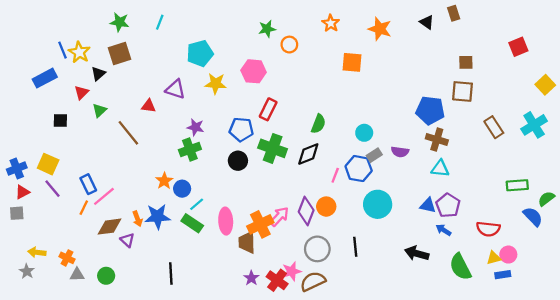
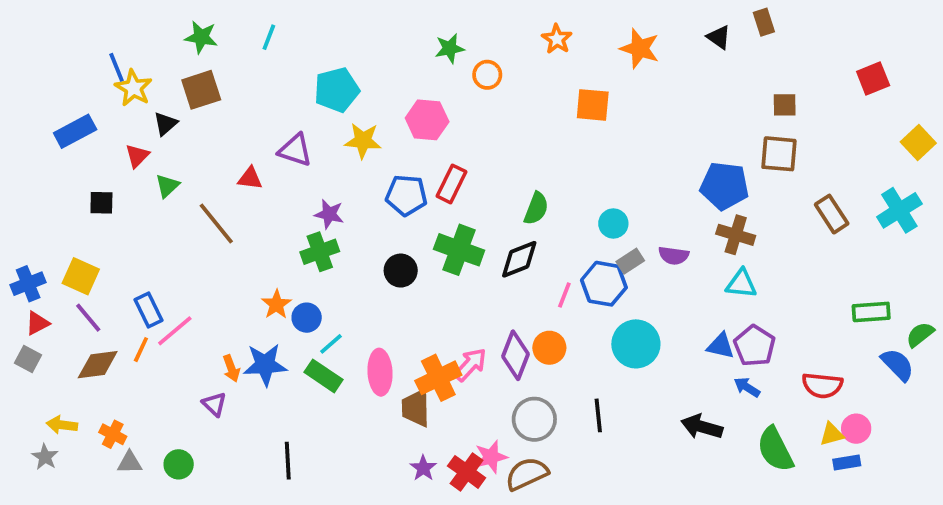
blue line: (63, 50) -> (116, 67), moved
blue pentagon: (241, 129) -> (406, 195), moved
gray square: (17, 213) -> (28, 359), turned 32
brown diamond: (109, 227) -> (98, 365), moved

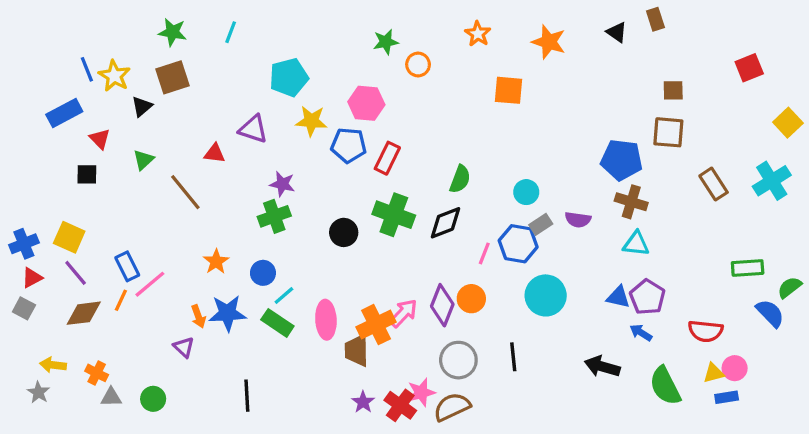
blue line: (116, 67) -> (87, 69), moved
red triangle: (137, 156) -> (100, 139), moved, turned -30
blue pentagon: (406, 195) -> (349, 145), moved
orange star: (276, 304) -> (216, 262), moved

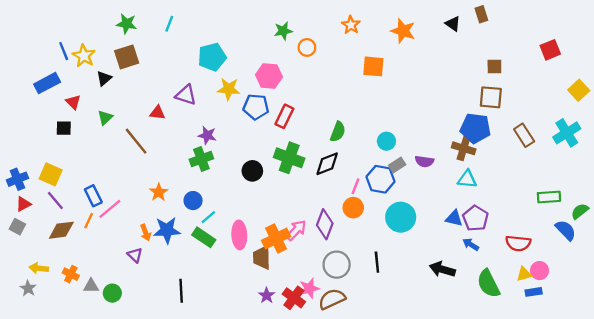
blue pentagon: (622, 160) -> (475, 128), moved
orange circle: (471, 299) -> (353, 208), moved
gray triangle: (111, 397) -> (91, 286), moved

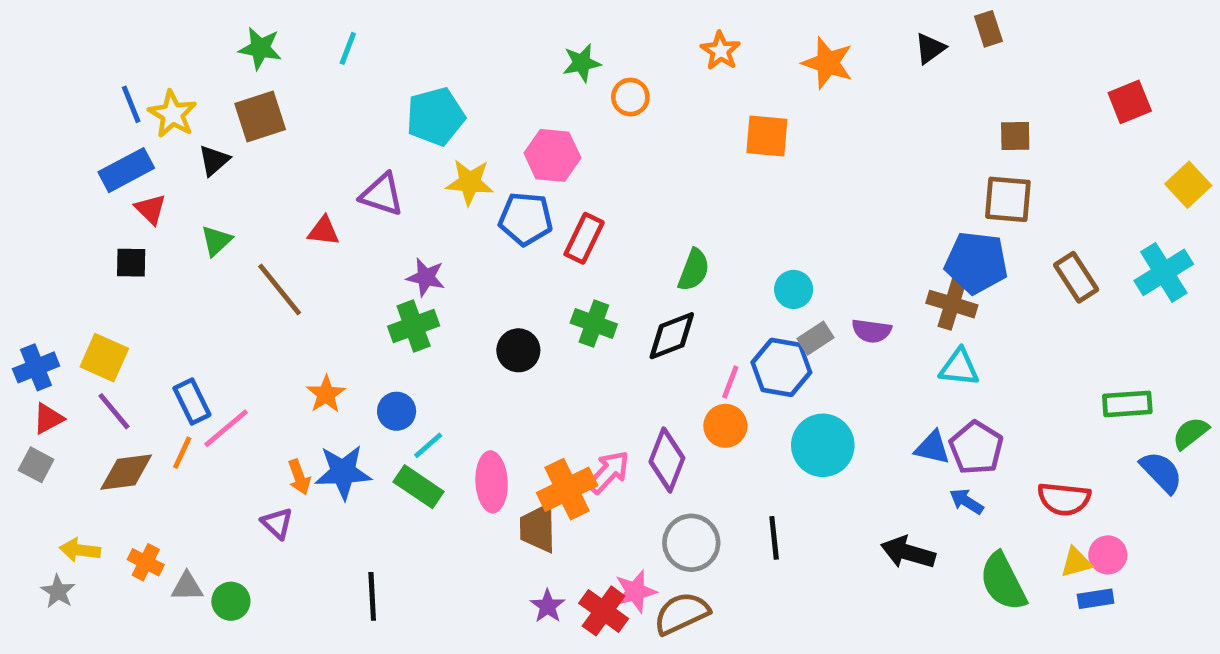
black triangle: (453, 24) -> (930, 48), turned 49
blue rectangle: (47, 83) -> (126, 170), moved
green cross: (289, 158) -> (594, 324), size x0.7

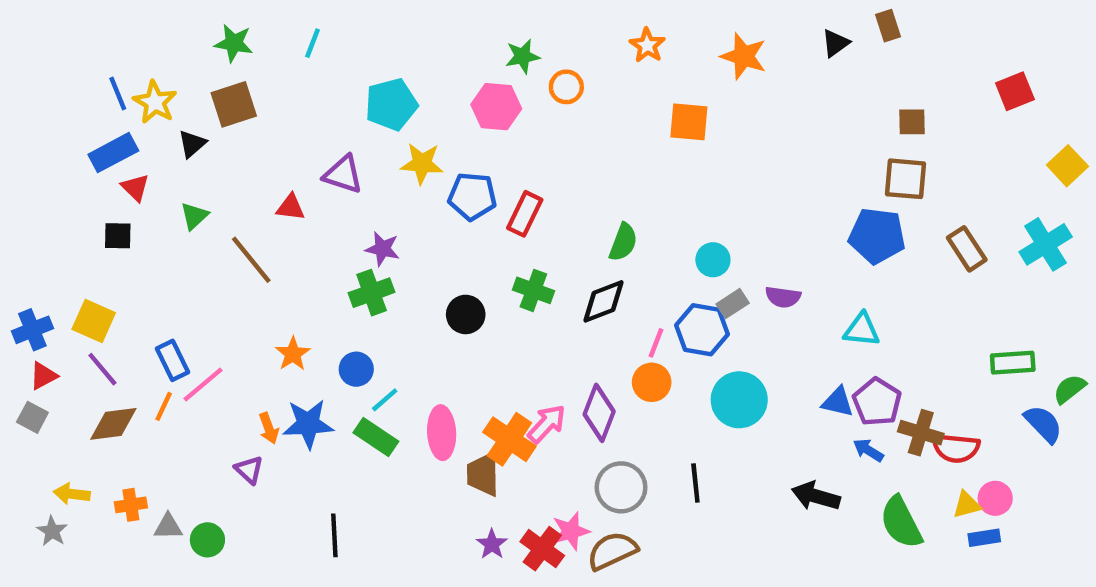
pink hexagon: (552, 155) -> (496, 107), moved
brown cross: (952, 304) -> (921, 433), moved
orange cross: (567, 489) -> (509, 439), turned -30
orange cross: (146, 562) -> (131, 505), turned -36

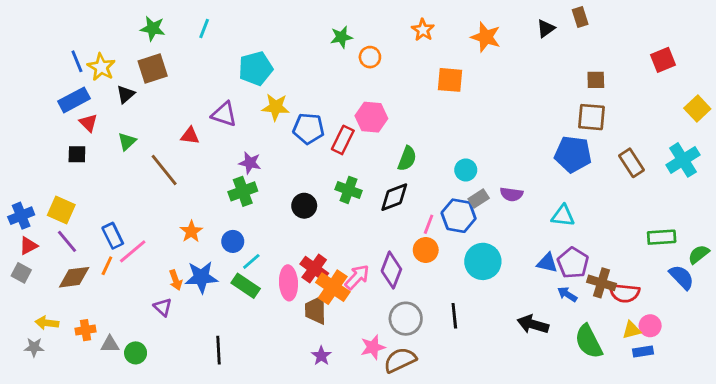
pink hexagon: (496, 107) -> (371, 117), moved
gray star: (52, 531) -> (34, 347), turned -30
red cross: (542, 549) -> (314, 269), moved

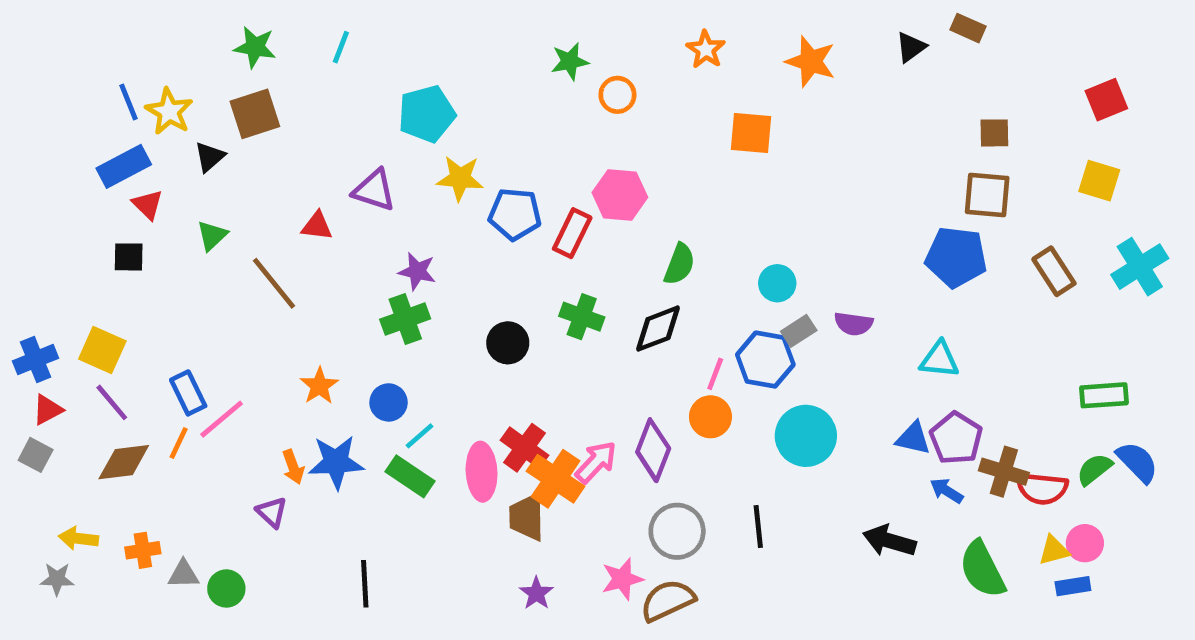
brown rectangle: (580, 17) -> (968, 28), turned -48
yellow square: (697, 109) -> (1099, 181), moved, turned -30
green semicircle: (699, 254) -> (1094, 469), moved

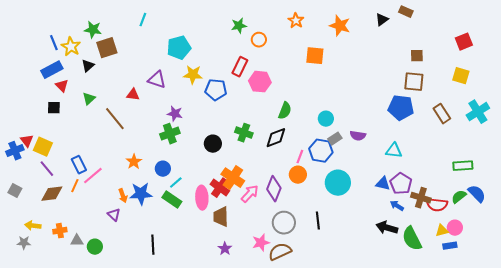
green star: (255, 47) -> (93, 30), moved
red rectangle: (572, 233) -> (240, 67), moved
red triangle: (47, 410) -> (27, 141), moved, turned -40
orange cross: (555, 479) -> (233, 178), moved
black arrow: (889, 541) -> (387, 228), moved

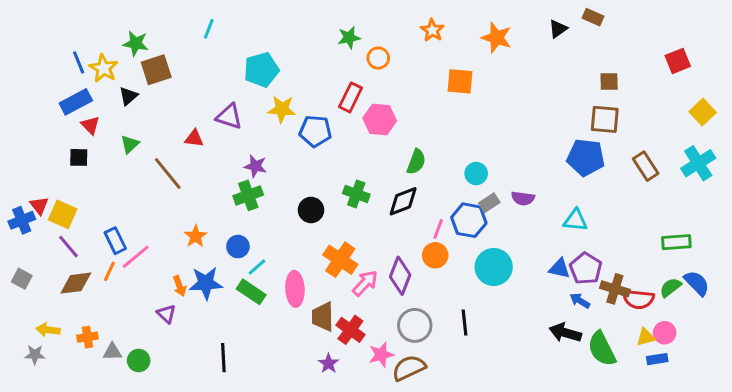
yellow square: (461, 76) -> (703, 112), moved, turned 30
red cross: (220, 188) -> (350, 330), moved

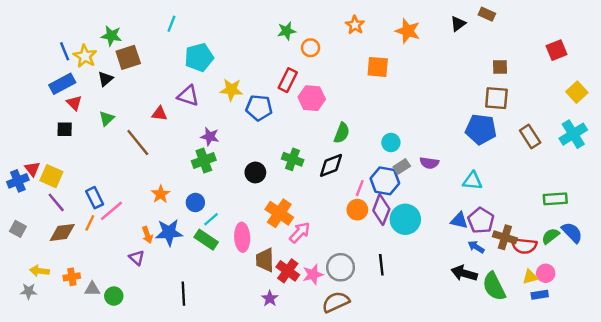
cyan pentagon: (261, 70) -> (199, 57), moved
purple diamond: (400, 276) -> (381, 210), moved
pink star: (381, 355) -> (313, 274), moved

